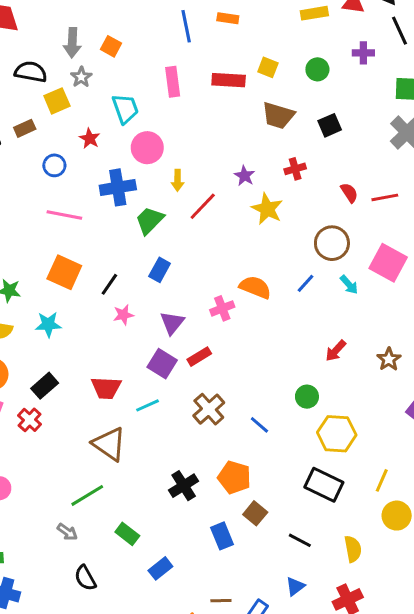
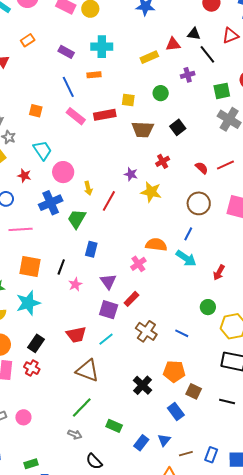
orange square: (111, 46) -> (36, 111), moved
pink rectangle: (173, 82) -> (76, 116), moved, turned -30
cyan arrow: (349, 285) -> (186, 258), moved, size x1.5
cyan star: (48, 324) -> (28, 303), size x1.4
blue triangle: (295, 586) -> (164, 440), moved

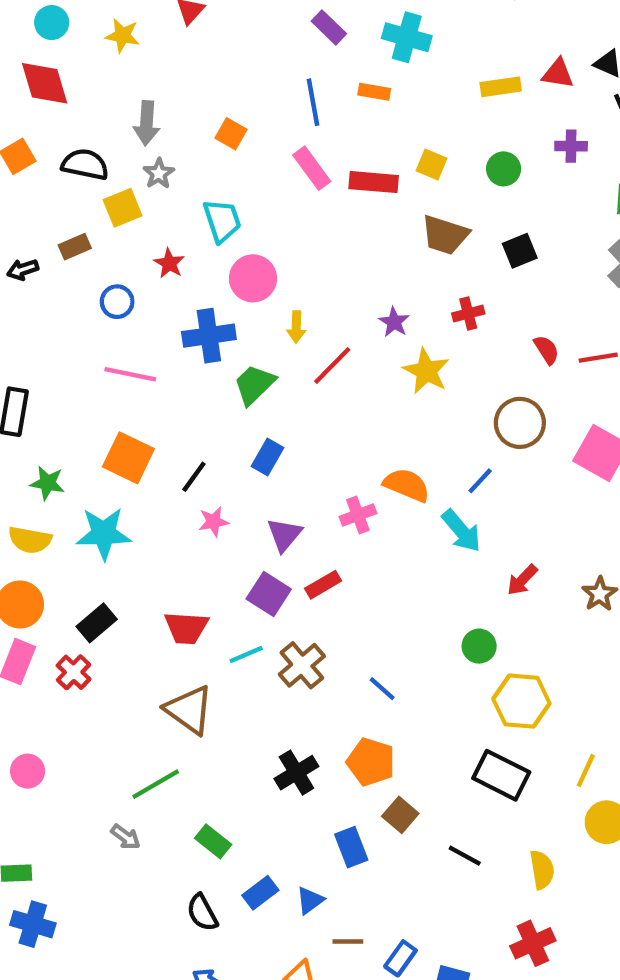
brown cross: (146, 331) -> (302, 665), moved
blue line: (182, 333) -> (382, 689), moved
black semicircle: (94, 461) -> (202, 913), moved

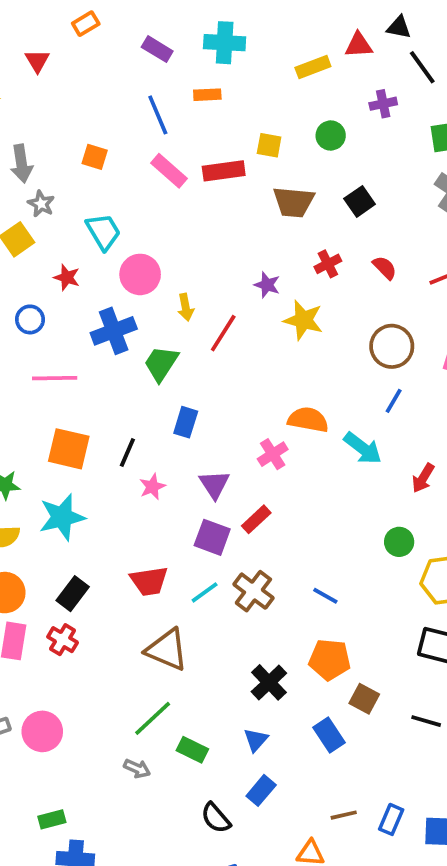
red semicircle: (546, 350) -> (385, 268), moved
blue line: (480, 481) -> (394, 401), moved
pink circle: (28, 771) -> (42, 731), size x1.4
green rectangle: (213, 841) -> (192, 750), moved
blue triangle: (310, 900) -> (256, 740), moved

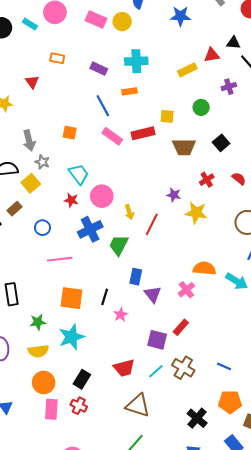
orange rectangle: (86, 24) -> (57, 58), turned 48
red star: (67, 277) -> (71, 200), moved
purple triangle: (214, 484) -> (153, 294), moved

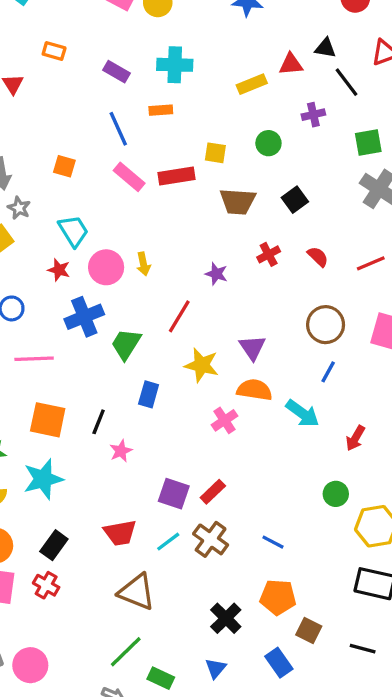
yellow arrow: (129, 212) -> (143, 264), moved
yellow star: (196, 213) -> (202, 365), moved
purple triangle: (153, 294) -> (252, 348), moved
red rectangle: (181, 327) -> (213, 492), moved

